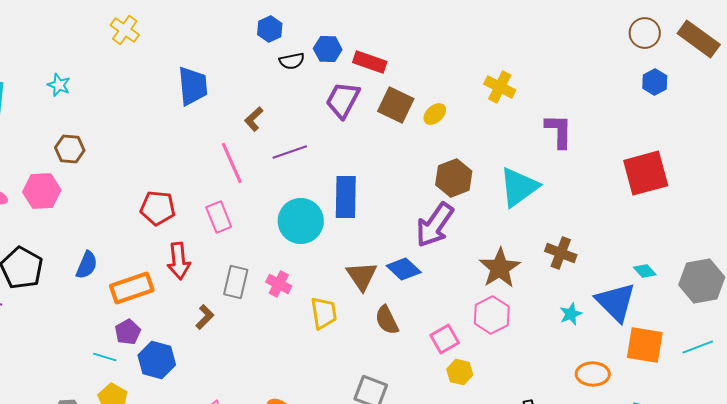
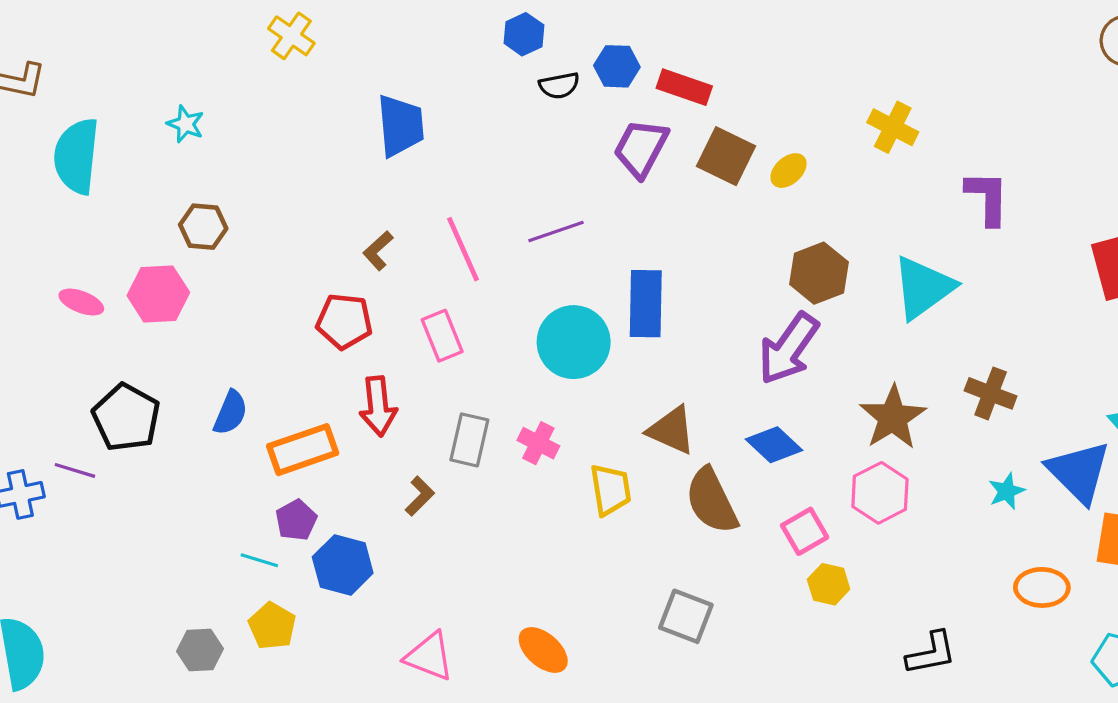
brown L-shape: (254, 119) -> (378, 251), moved
blue diamond: (404, 269) -> (774, 445), moved
brown triangle: (362, 276) -> (671, 430), turned -32
brown semicircle: (387, 320) -> (712, 501), size x1.4

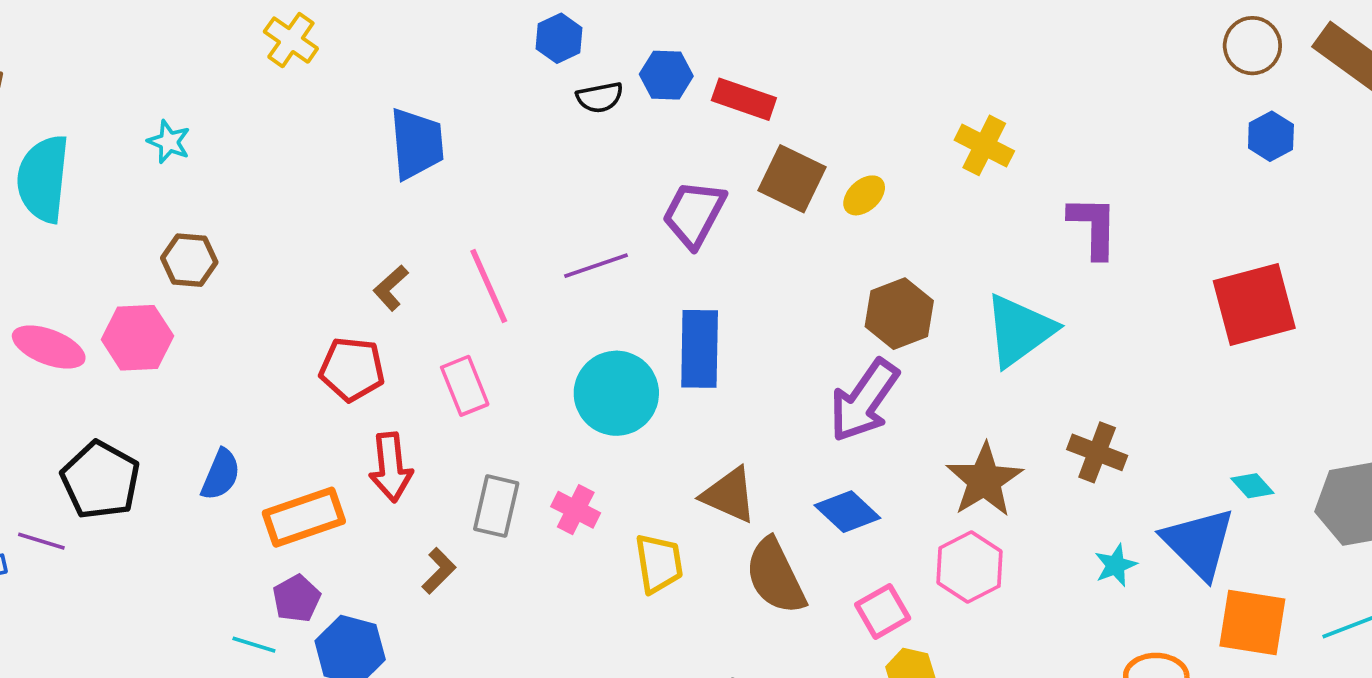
purple trapezoid: (641, 148) -> (694, 214), moved
pink ellipse: (81, 302) -> (49, 347), size x1.4

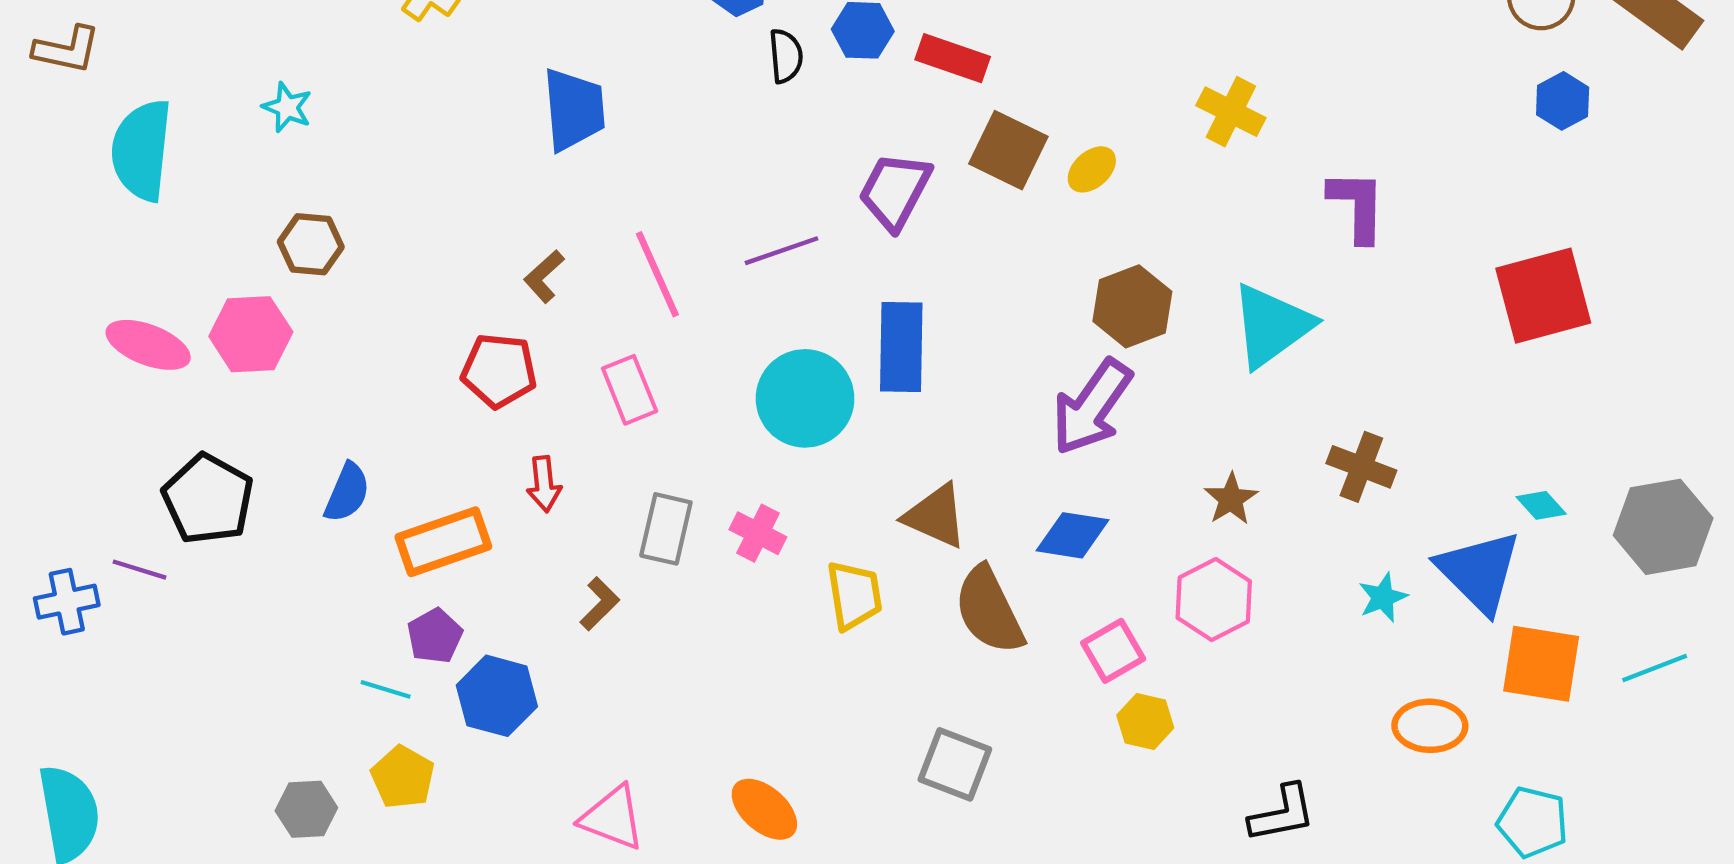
black semicircle: (600, 97) -> (786, 56), turned -84
red arrow: (391, 467) -> (544, 484), size x0.7
brown star: (984, 480) -> (1231, 499), size x0.6
blue diamond: (847, 512) -> (1073, 535), turned -34

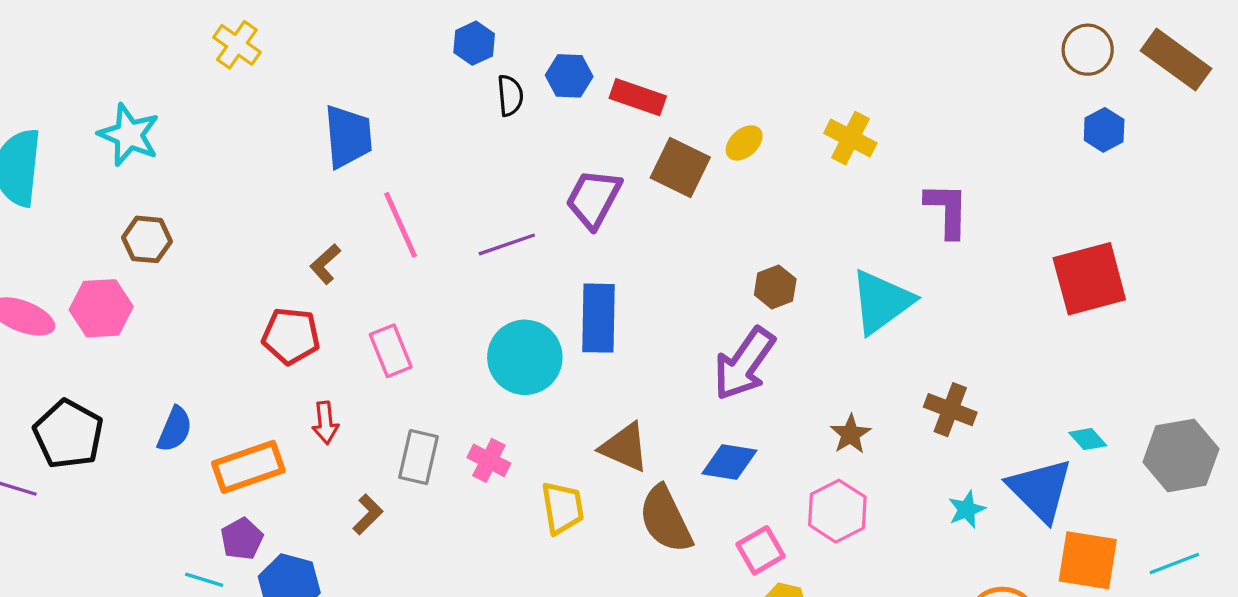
cyan star: (287, 107) -> (129, 135), size x1.6
yellow ellipse: (1092, 169) -> (744, 143), moved
pink line: (657, 274) -> (401, 225), moved
brown hexagon: (1132, 306) -> (775, 287), size x0.7

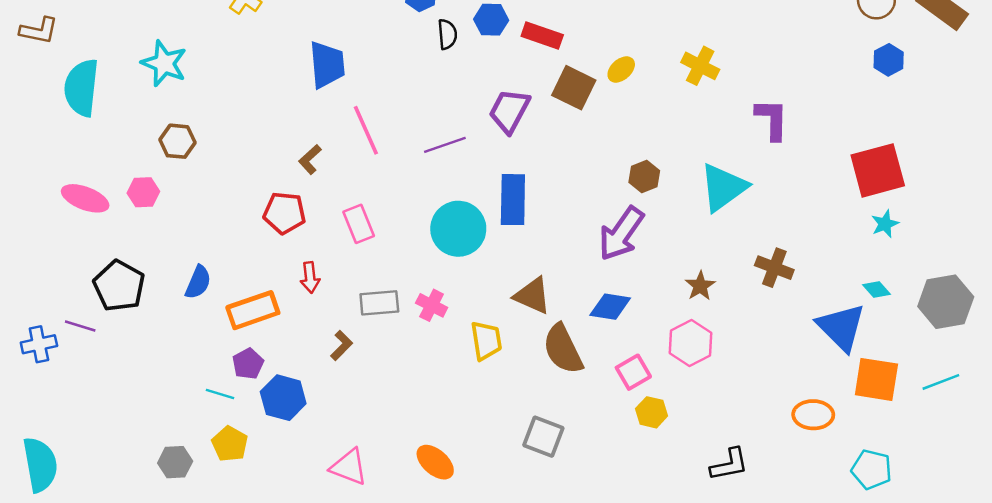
pink hexagon: (101, 308) -> (143, 192), size x0.7
gray rectangle: (419, 457) -> (379, 303), turned 72
cyan star: (967, 509) -> (885, 224), moved

